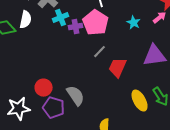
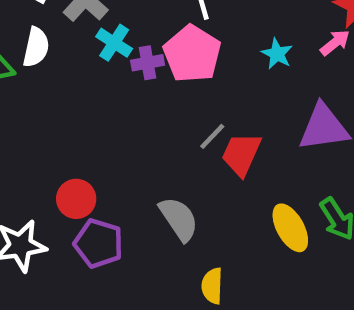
cyan cross: (61, 18) -> (114, 43), turned -35
gray line: (100, 52) -> (212, 136), moved
gray semicircle: (76, 96) -> (179, 219), moved

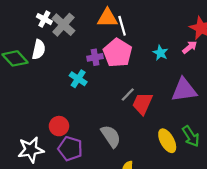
cyan cross: (114, 43) -> (78, 79), moved

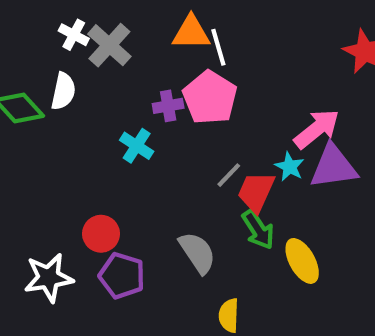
pink arrow: (190, 47) -> (317, 129), moved, size x1.6
cyan star: (160, 53) -> (290, 167), moved
green arrow: (191, 136) -> (258, 230), moved

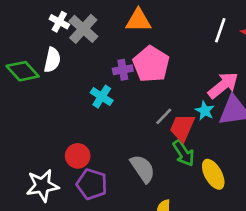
white line: (218, 47) -> (220, 30), moved, turned 35

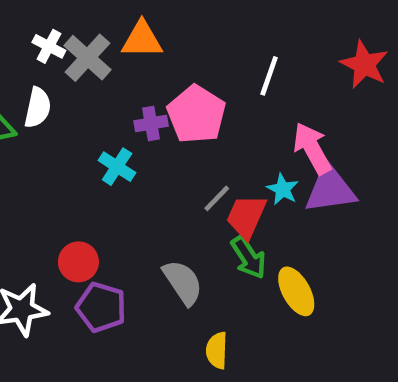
orange triangle: (138, 20) -> (142, 40), moved
white line: (220, 30) -> (269, 76), moved
pink arrow: (223, 85) -> (312, 148), turned -80

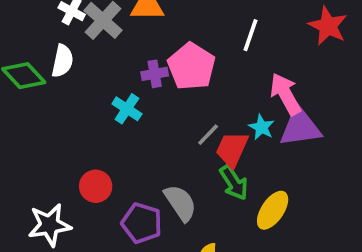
yellow ellipse: (296, 291) -> (273, 210), turned 63
purple pentagon: (101, 307) -> (142, 223), moved

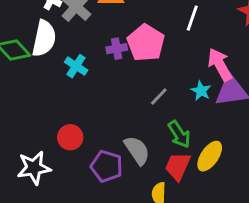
white semicircle: (62, 61) -> (44, 38), size x1.4
cyan cross: (127, 109) -> (76, 66), moved
red trapezoid: (232, 149) -> (178, 166), moved

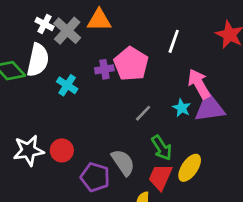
white star: (34, 168) -> (29, 150), moved

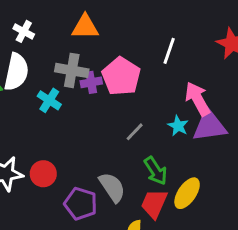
gray cross: (67, 31) -> (72, 70), moved, turned -32

